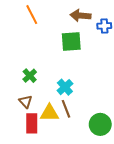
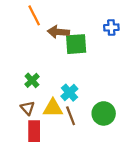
brown arrow: (80, 16) -> (58, 32), moved
yellow triangle: (49, 113) -> (53, 108), moved
green circle: (100, 124) -> (104, 113), moved

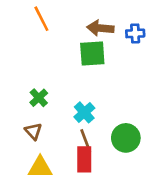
brown arrow: (58, 32) -> (100, 28), moved
yellow triangle: (53, 108) -> (40, 167), moved
red rectangle: (34, 131) -> (84, 159), moved

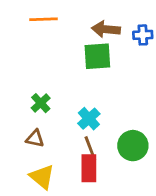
orange line: (41, 19) -> (43, 19), turned -65
brown triangle: (33, 131) -> (35, 138), turned -36
yellow triangle: (40, 167) -> (42, 177), turned 40

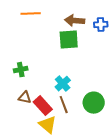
green cross: (41, 103) -> (21, 70), moved, turned 32
red rectangle: (89, 168) -> (43, 106), moved, turned -42
yellow triangle: (42, 177) -> (48, 125), moved

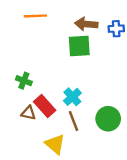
green cross: (21, 70) -> (24, 81), turned 32
red rectangle: (43, 106) -> (45, 106), moved

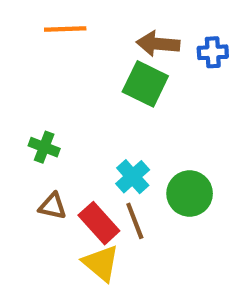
green square: (79, 46) -> (145, 84), turned 30
red rectangle: (45, 106) -> (99, 223), moved
green circle: (108, 119) -> (190, 194), moved

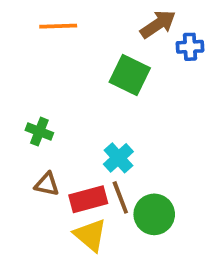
brown arrow: (158, 44) -> (158, 24), moved, turned 141
green circle: (190, 194) -> (154, 214), moved
red rectangle: (99, 223) -> (88, 199), turned -63

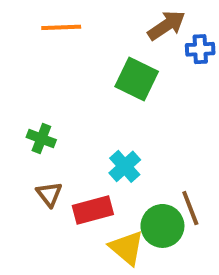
brown triangle: (47, 184) -> (49, 194), turned 40
brown line: (120, 197) -> (190, 208), moved
yellow triangle: (90, 235) -> (127, 248), moved

